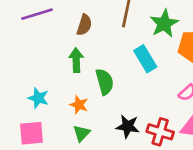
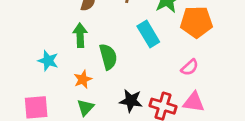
cyan star: (38, 98) -> (48, 61), moved
orange star: (79, 105) -> (83, 79), turned 30

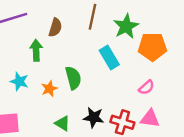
green arrow: (80, 35) -> (36, 50), moved
orange star: (83, 79) -> (49, 89), moved
green triangle: (86, 107) -> (62, 123), moved, turned -42

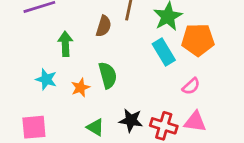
brown semicircle: (55, 27) -> (104, 26), moved
cyan rectangle: (109, 57) -> (164, 52), moved

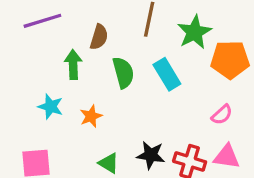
brown semicircle: (104, 26) -> (99, 37), moved
cyan rectangle: (164, 52) -> (167, 74), moved
green semicircle: (108, 75) -> (123, 73), moved

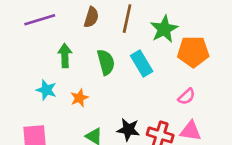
brown semicircle: (99, 37) -> (91, 17), moved

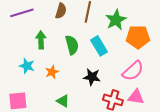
pink semicircle: (187, 97) -> (133, 71), size x1.6
black star: (128, 130) -> (92, 77), moved

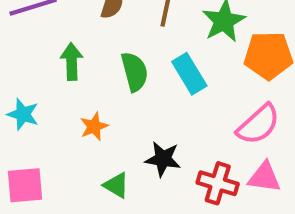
cyan star: (27, 66) -> (23, 114), moved
black star: (92, 77) -> (163, 159), moved

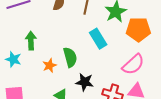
green arrow: (72, 62) -> (31, 41), moved
green semicircle: (135, 72) -> (70, 57), moved

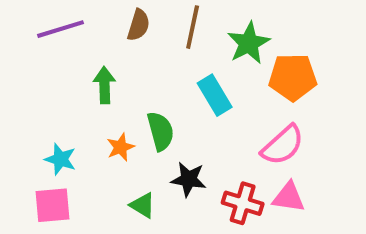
green arrow: (31, 41) -> (104, 85), moved
cyan star: (13, 59) -> (60, 159), moved

